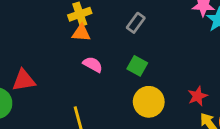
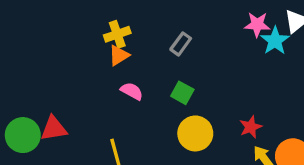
orange triangle: (81, 33) -> (119, 55), turned -36
red triangle: (24, 80) -> (54, 129), moved

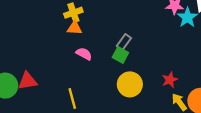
gray rectangle: (181, 44) -> (124, 42), moved
orange triangle: (119, 55) -> (75, 28), turned 35

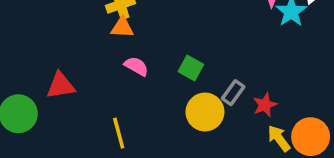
gray rectangle: (124, 42) -> (233, 93), moved
red triangle: (28, 81) -> (61, 86), moved

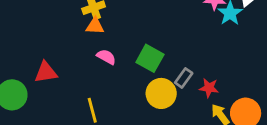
green square: (191, 68) -> (150, 58), size x1.4
red star: (265, 105) -> (209, 88), turned 30

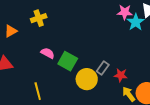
orange triangle: (95, 26) -> (11, 31), moved, turned -32
green square: (150, 58) -> (68, 61), moved

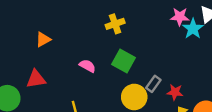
yellow cross: (39, 18) -> (115, 24), moved
green square: (68, 61) -> (123, 61), moved

